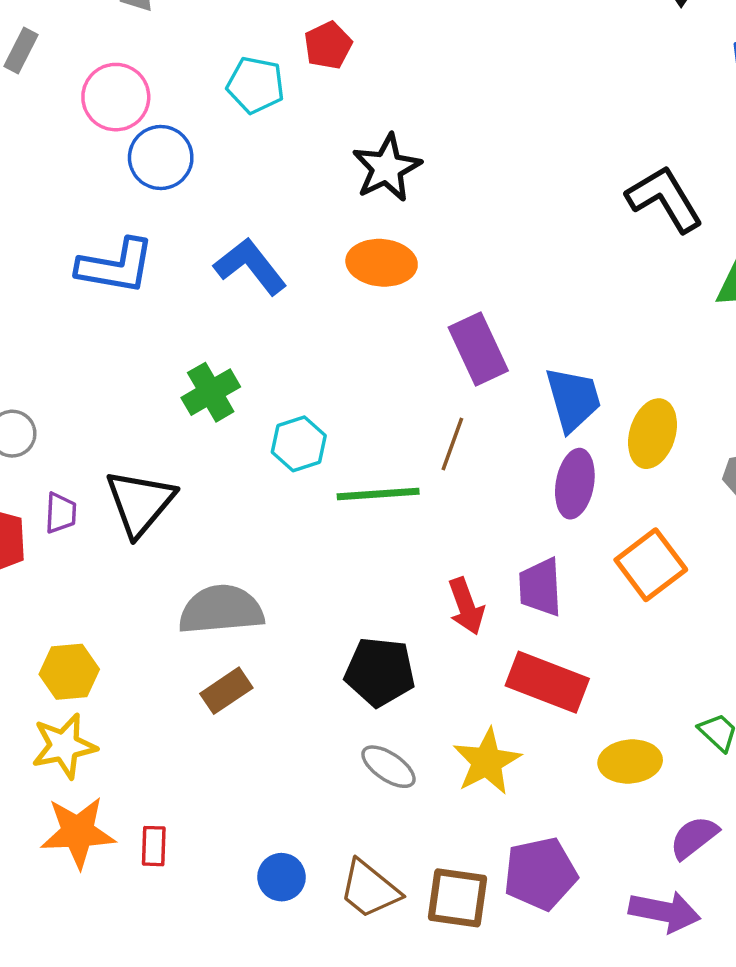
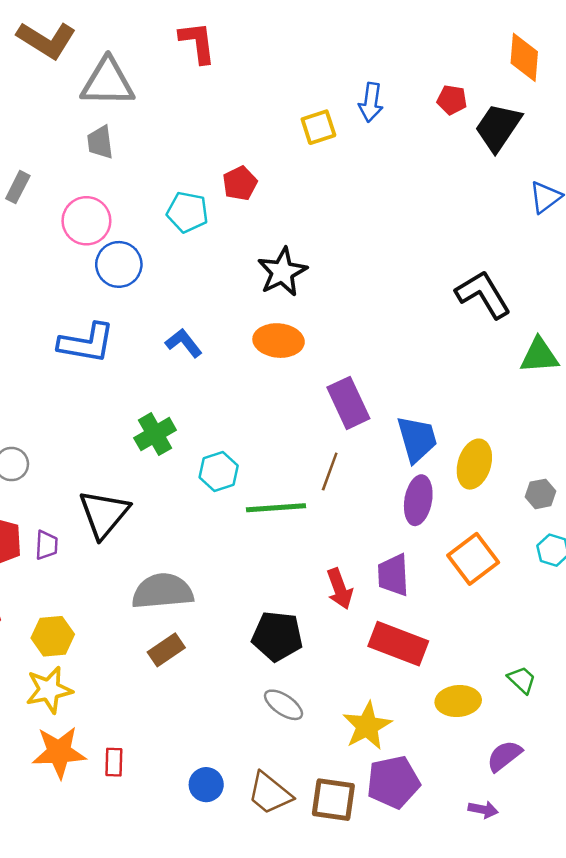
blue L-shape: (250, 266) -> (184, 343), size x0.7
purple trapezoid: (61, 513) -> (47, 545), moved
yellow star: (487, 761) -> (367, 726), moved
purple arrow: (665, 912) -> (483, 810), size x0.6

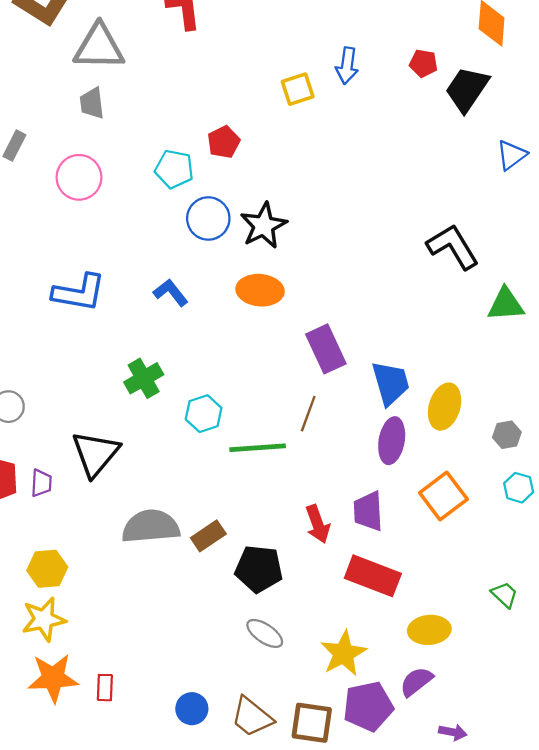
blue circle: (119, 264) -> (208, 218), moved
brown rectangle: (166, 650) -> (208, 536), moved
green trapezoid: (522, 680) -> (505, 595), moved
purple semicircle: (504, 756) -> (416, 682), moved

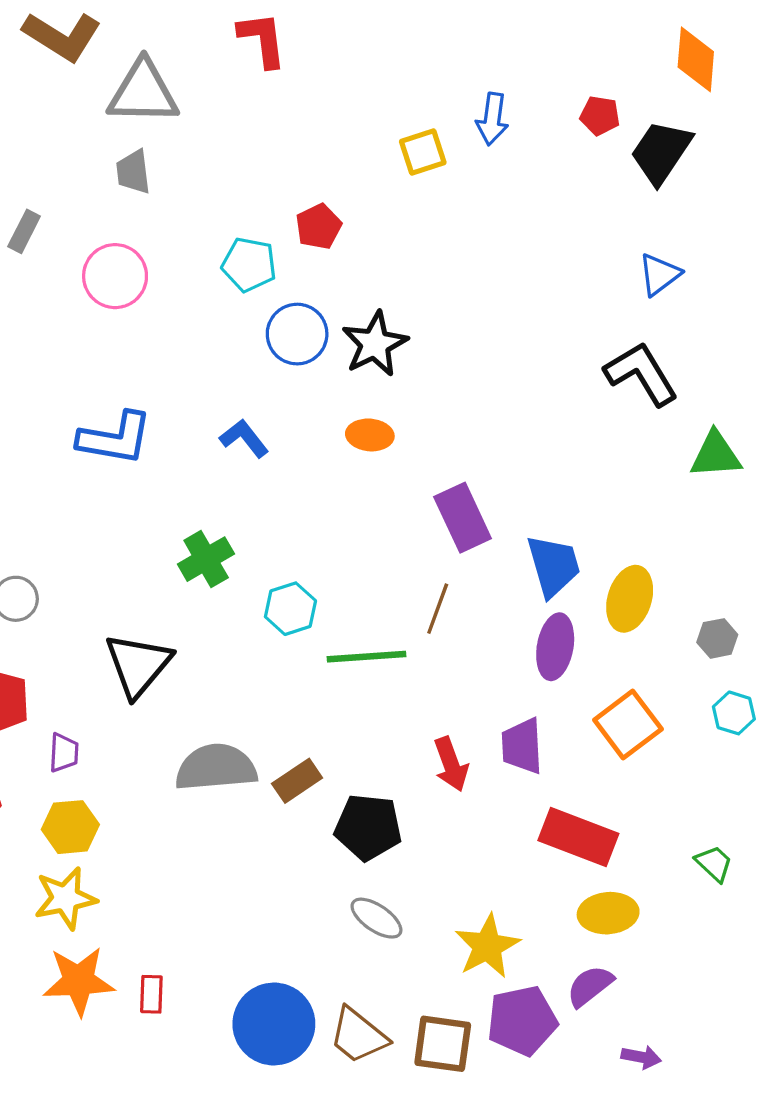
blue triangle: (512, 155) -> (659, 274), moved
orange ellipse: (260, 290) -> (370, 435), size x0.7
purple trapezoid: (41, 483) -> (64, 753), moved
red rectangle: (373, 576) -> (578, 837), moved
blue circle: (192, 709) -> (274, 1024), size x1.8

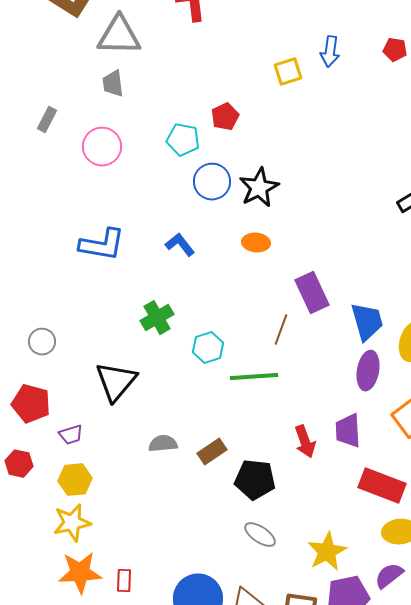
brown line: (438, 609) -> (281, 330), moved
purple trapezoid: (64, 753) -> (71, 435), turned 70
gray semicircle: (216, 768) -> (163, 444), size x0.6

